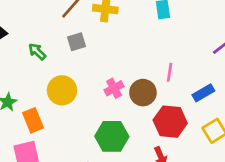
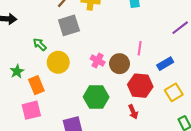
gray square: (76, 42) -> (69, 25), size x1.5
green arrow: (37, 52) -> (40, 44), moved
pink cross: (114, 88) -> (98, 60), turned -32

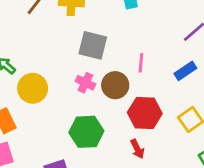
gray square: (69, 25) -> (93, 45), moved, turned 35
blue rectangle: (165, 64) -> (185, 71), moved

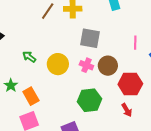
pink line: (141, 63) -> (135, 43), moved
yellow circle: (33, 88) -> (58, 64), moved

